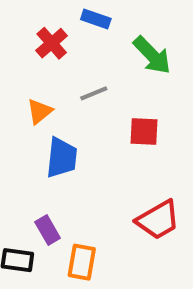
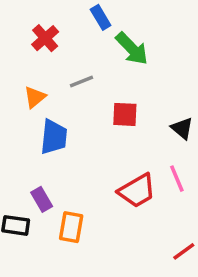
blue rectangle: (96, 19) -> (101, 17), moved, turned 40

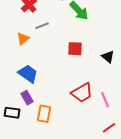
gray line: (82, 81) -> (42, 26), moved
blue trapezoid: (54, 137) -> (28, 74), moved, turned -60
pink line: (177, 179) -> (105, 100), moved

